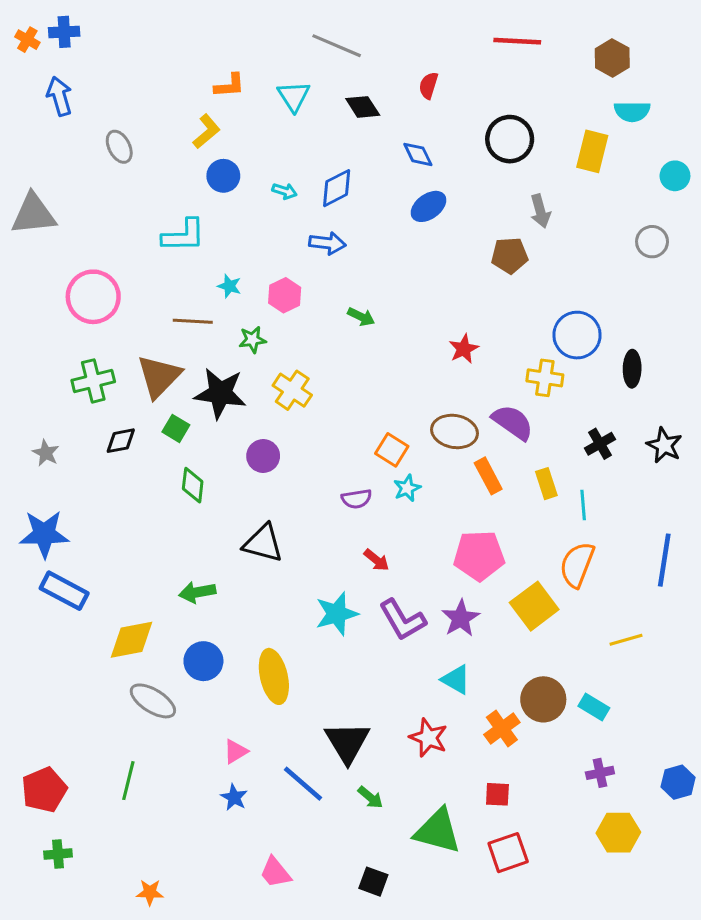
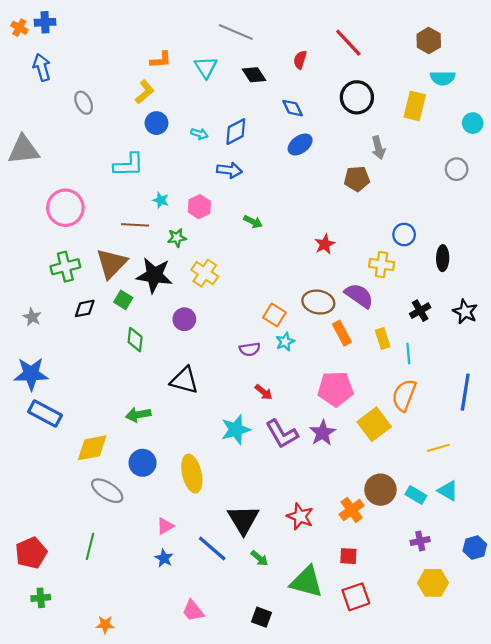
red line: (517, 41) -> (348, 43), moved, turned 44
blue circle: (577, 335) -> (404, 235), size x0.7
cyan triangle: (456, 680) -> (448, 491), moved

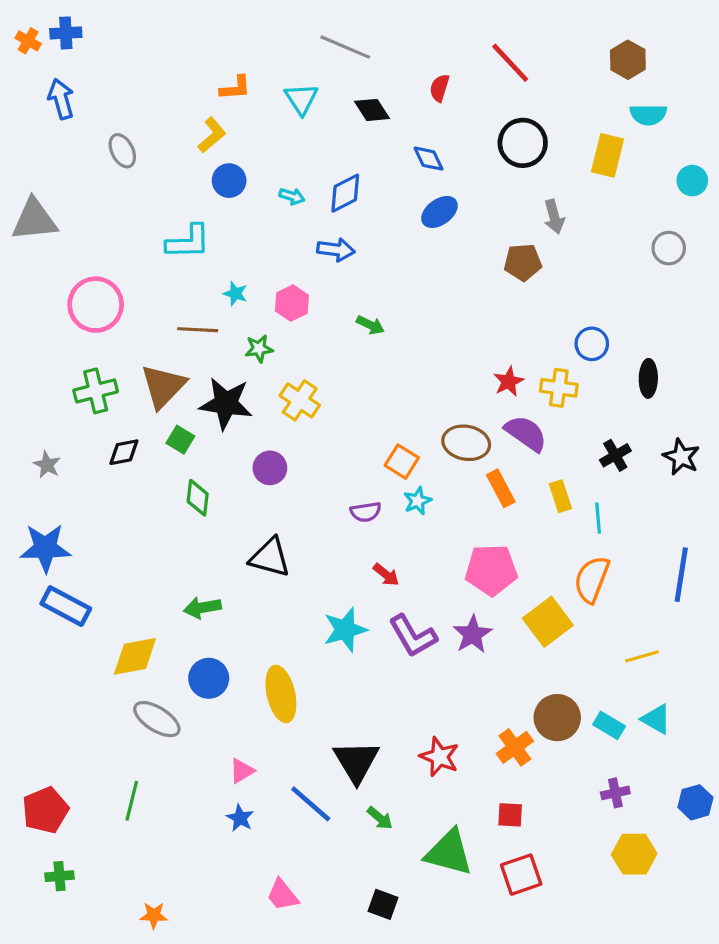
red star: (325, 244) -> (509, 382), moved

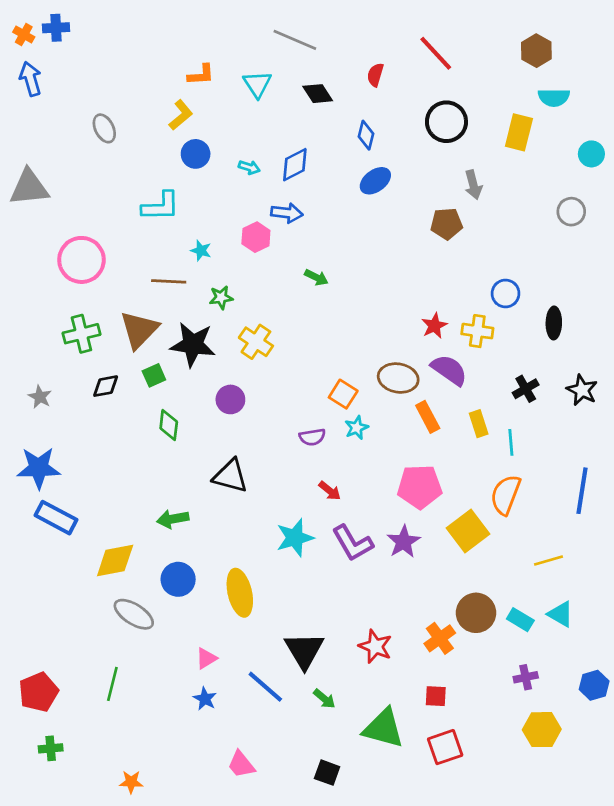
blue arrow: (61, 99) -> (30, 79), moved
blue diamond: (428, 159) -> (366, 135), turned 40
pink hexagon: (292, 303) -> (256, 237), moved
green square: (180, 440) -> (154, 375), turned 35

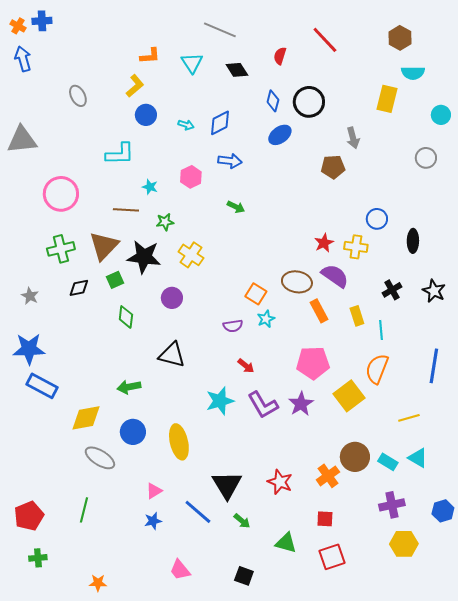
black circle: (446, 122) -> (309, 102), moved
blue arrow: (287, 213) -> (230, 161), moved
purple cross: (526, 677) -> (392, 505), size x1.4
blue star: (205, 699) -> (153, 521), turned 30
green triangle: (383, 728) -> (286, 543), size x0.7

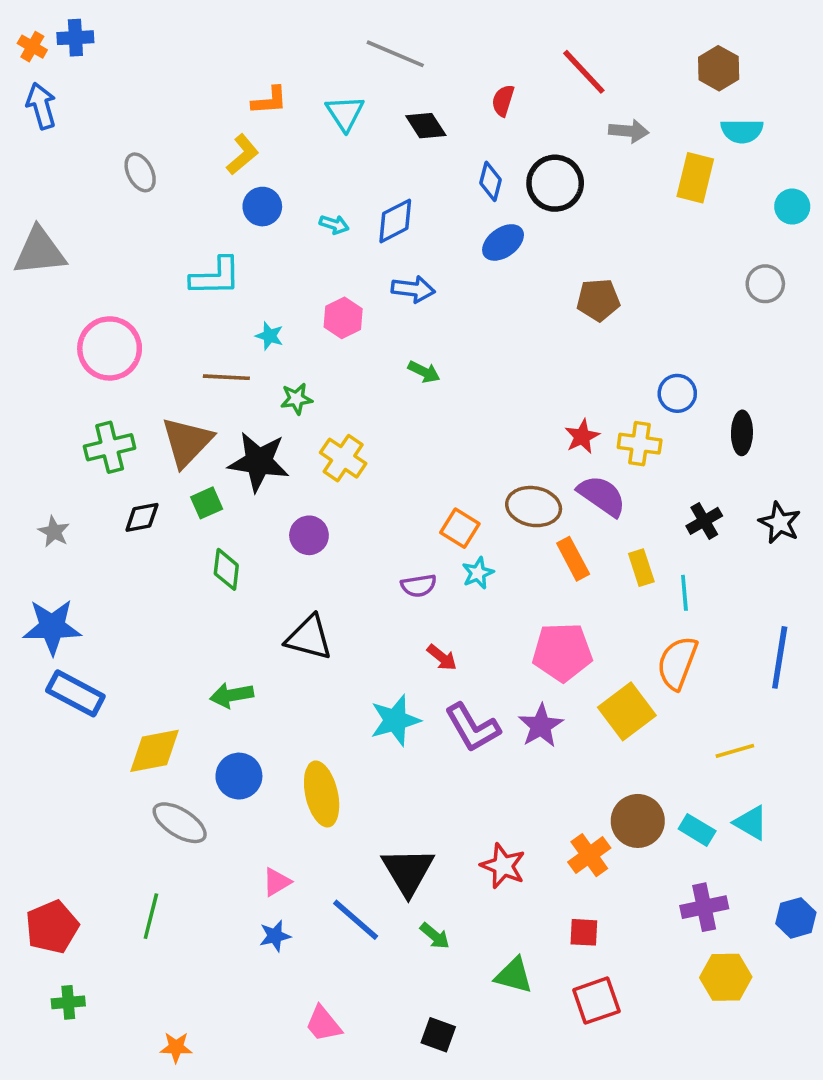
gray arrow: (353, 138) -> (629, 131), moved, turned -70

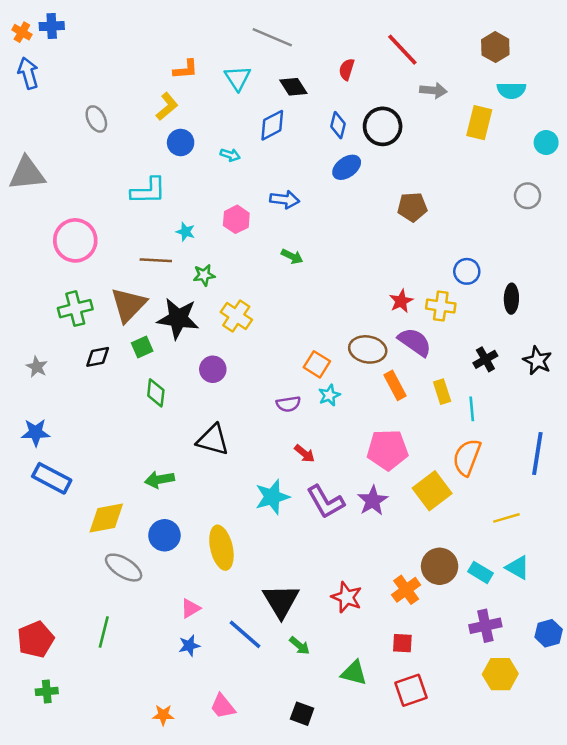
blue diamond: (395, 221) -> (272, 125), moved
blue star: (52, 627) -> (36, 432), size x0.7
orange star: (176, 1047) -> (163, 715), moved

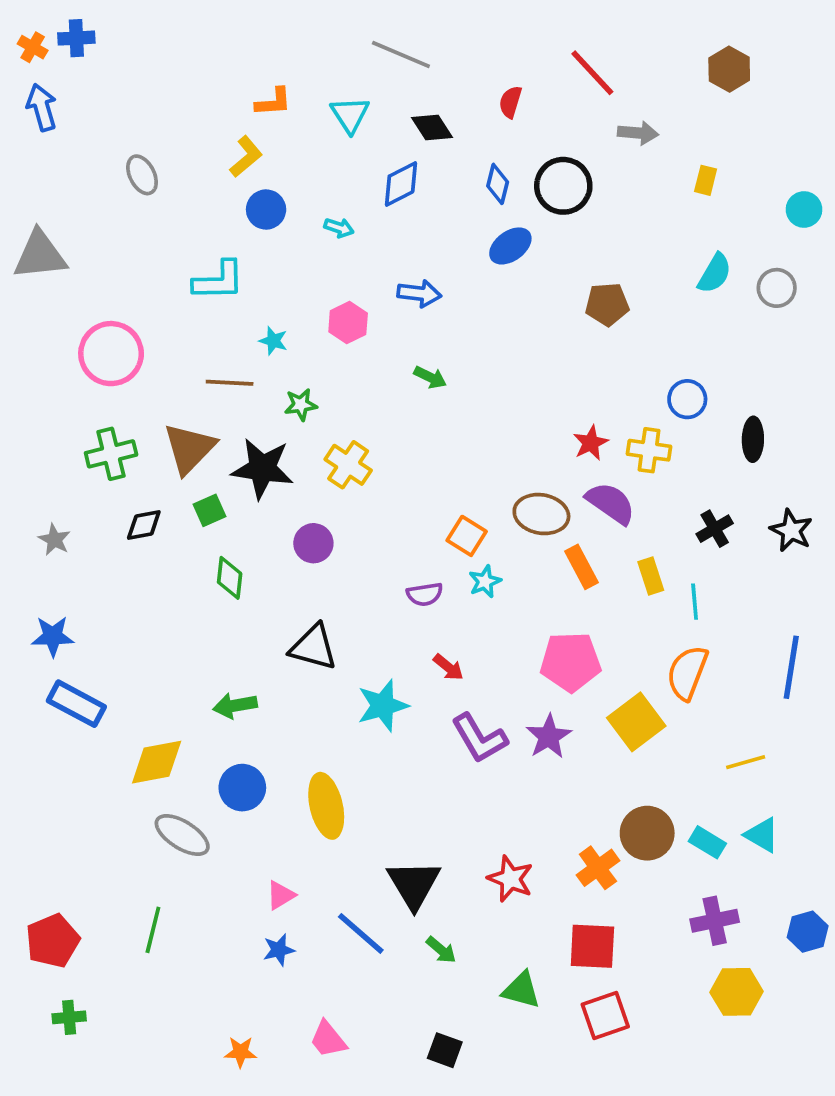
cyan semicircle: (511, 90) -> (715, 273), moved, turned -60
yellow rectangle: (479, 123) -> (706, 180), size x0.6
cyan star: (272, 497) -> (383, 706), moved
red square: (402, 643) -> (592, 946), size x1.6

